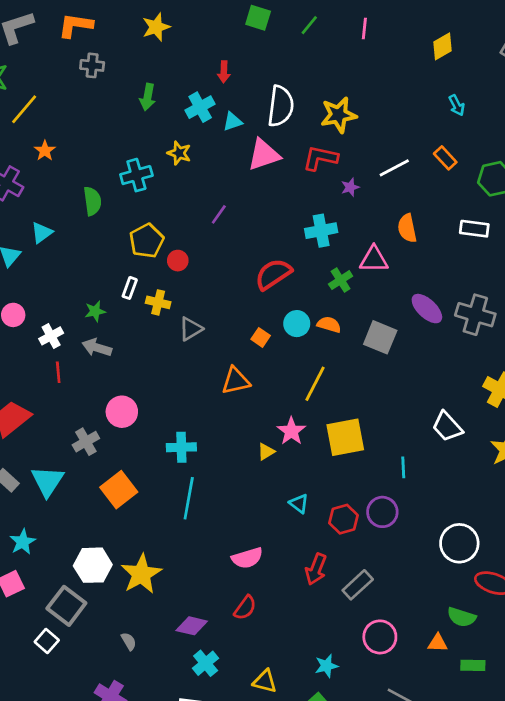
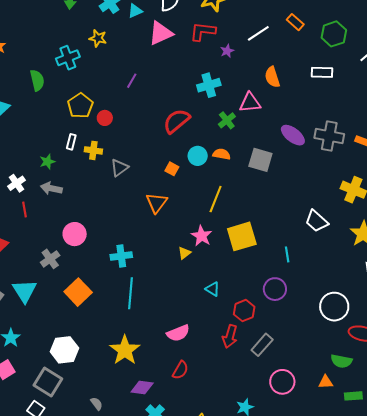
orange triangle: (236, 381) -> (157, 203), turned -35
red hexagon: (343, 519) -> (244, 311), moved
yellow star: (141, 574) -> (125, 350), moved

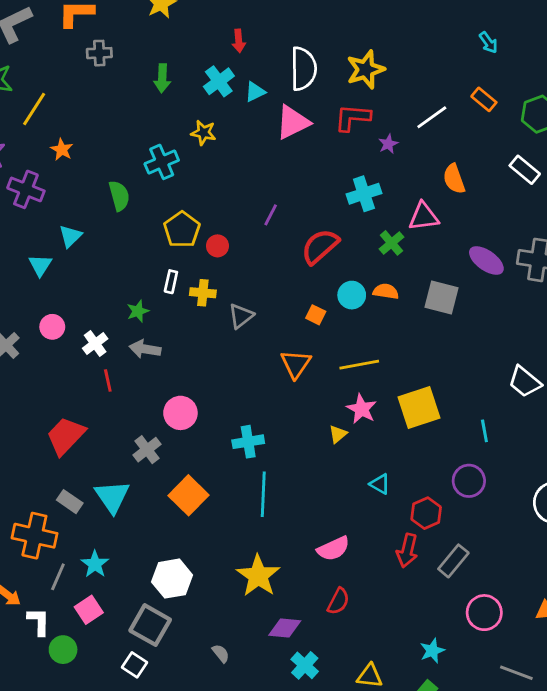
white rectangle: (322, 72) -> (525, 170), turned 40
purple line: (132, 81) -> (271, 215), moved
yellow line: (216, 199) -> (359, 365), moved, turned 60

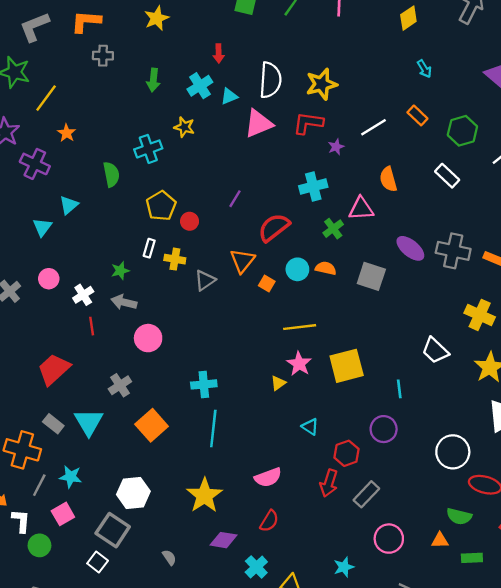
orange triangle: (296, 364) -> (242, 261), moved
pink circle: (180, 413) -> (148, 338), moved
cyan star: (95, 564) -> (71, 477), turned -30
cyan cross: (305, 665) -> (256, 567), moved

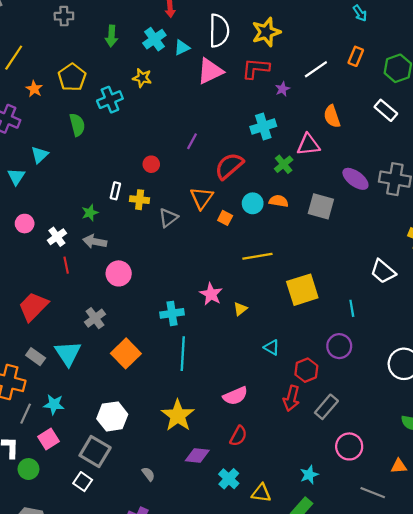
orange rectangle: (417, 115) -> (356, 56), turned 72
yellow pentagon: (161, 206) -> (72, 77), moved
pink star: (299, 364) -> (211, 294), moved
orange triangle: (440, 540) -> (399, 466), moved

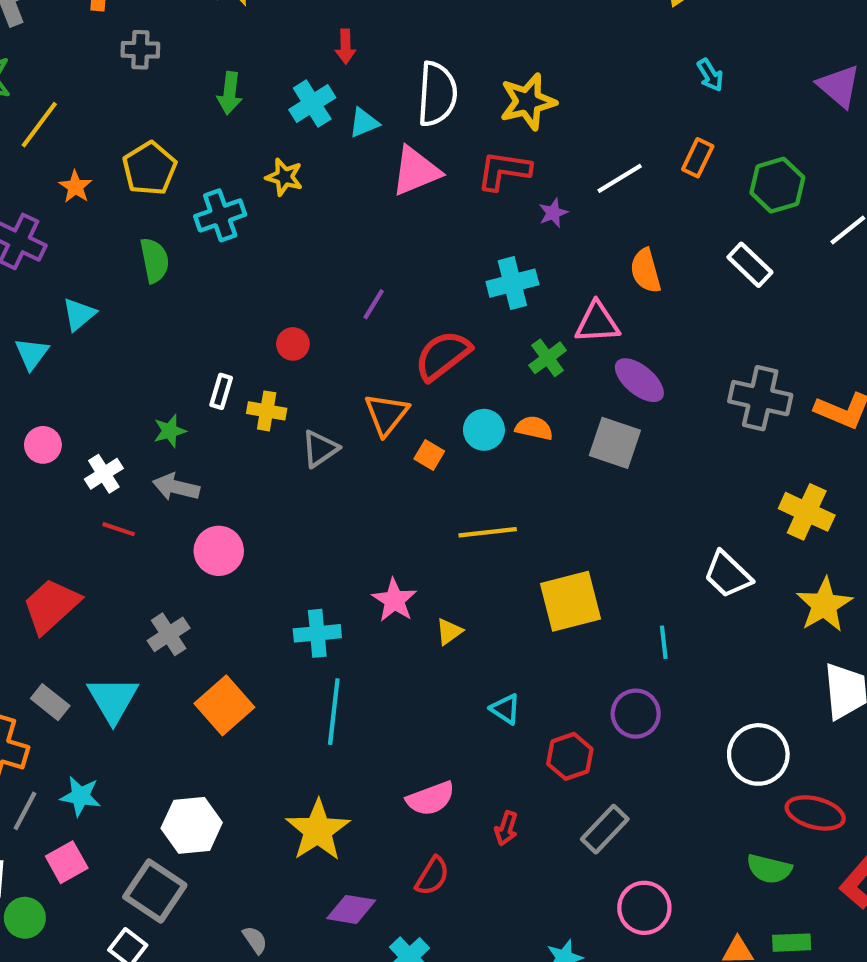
purple ellipse: (355, 179) -> (639, 380), moved
red line: (66, 265) -> (119, 529), turned -63
red arrow: (291, 398) -> (506, 828), moved, size x0.7

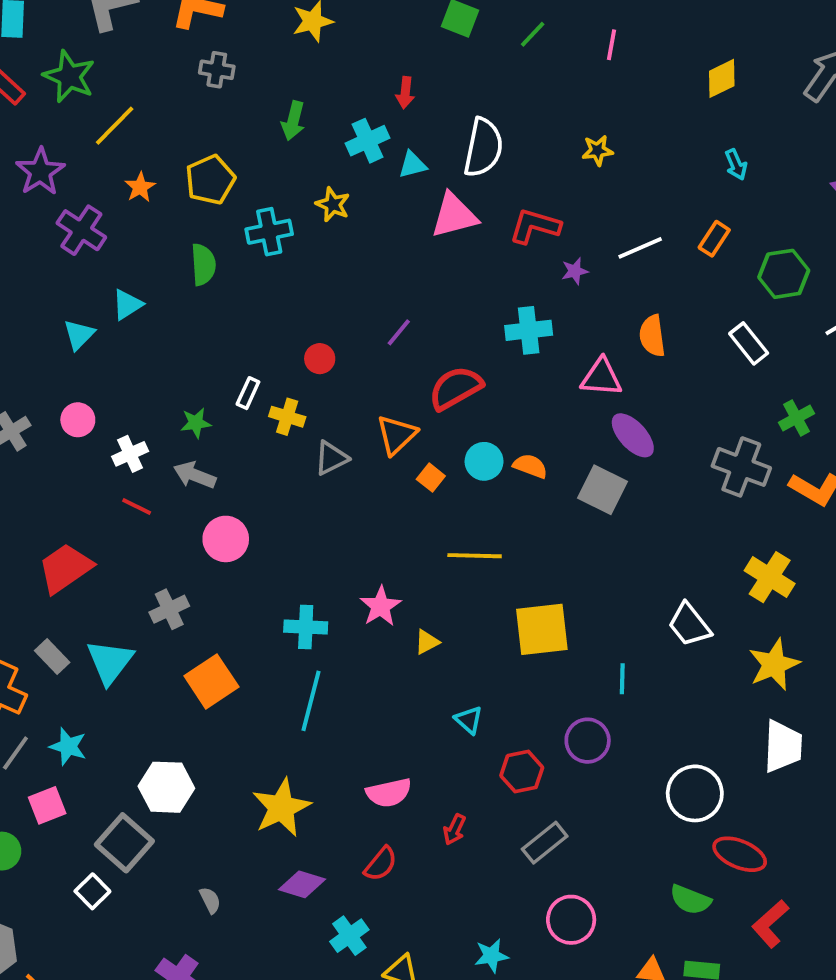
yellow star: (528, 102) -> (597, 150), moved, size x0.6
green cross: (548, 358) -> (797, 418), moved

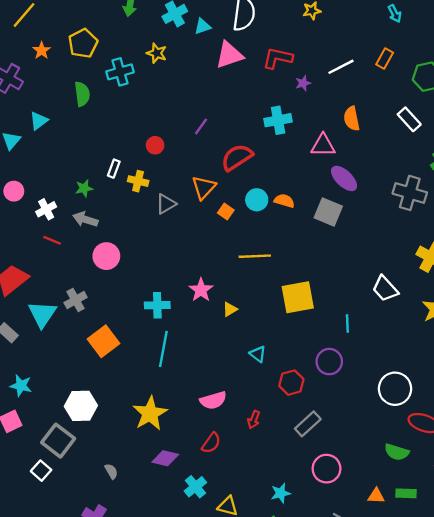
cyan triangle: (110, 662) -> (42, 314), moved

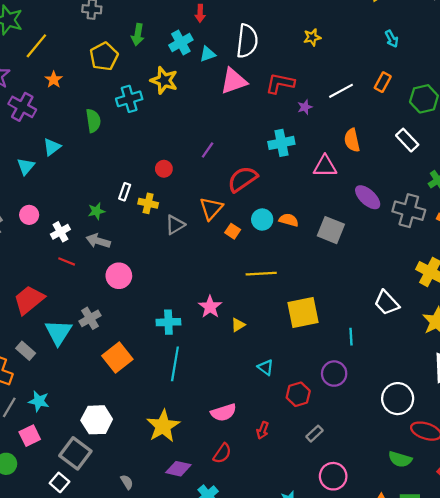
yellow pentagon: (83, 43) -> (104, 56), moved
yellow star: (157, 53) -> (164, 80), size x1.4
purple ellipse: (344, 178) -> (368, 197), moved
gray rectangle: (308, 424) -> (315, 434), size x0.7

